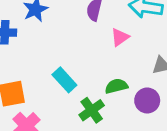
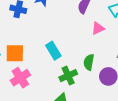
green semicircle: (116, 86) -> (89, 62), turned -77

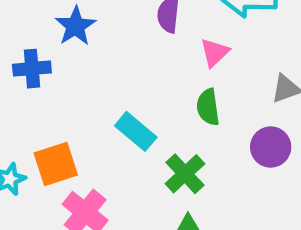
green semicircle: (89, 62) -> (208, 107), moved

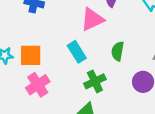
pink triangle: (215, 53) -> (92, 19), moved, size x1.5

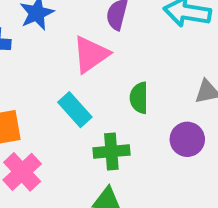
green cross: (95, 81) -> (111, 151), turned 30

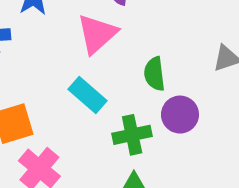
purple circle: (187, 139) -> (180, 115), moved

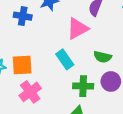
green semicircle: (154, 74) -> (103, 57), turned -84

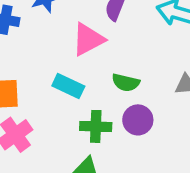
cyan rectangle: (65, 59) -> (68, 86), turned -30

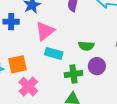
pink triangle: (88, 39) -> (45, 31), moved

